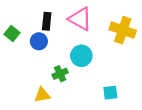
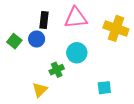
pink triangle: (80, 19) -> (76, 18), turned -35
green square: (12, 33) -> (14, 41), moved
yellow triangle: (42, 95) -> (40, 90), turned -35

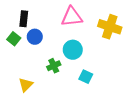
black rectangle: (44, 20) -> (24, 19), moved
cyan square: (104, 88) -> (86, 77), moved, turned 32
yellow triangle: (40, 90) -> (26, 85), moved

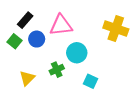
pink triangle: (72, 17) -> (61, 25), moved
black rectangle: (24, 19) -> (25, 20), turned 35
yellow triangle: (26, 85) -> (27, 78), moved

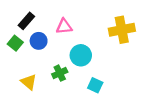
pink triangle: (61, 25) -> (64, 26), size x0.7
yellow cross: (116, 28) -> (122, 30), turned -30
yellow triangle: (27, 78) -> (29, 82), turned -35

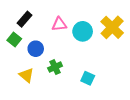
yellow cross: (122, 30) -> (112, 27), turned -35
blue circle: (39, 41) -> (36, 49), moved
cyan circle: (81, 55) -> (83, 31), moved

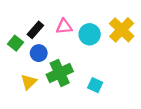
black rectangle: (24, 19) -> (35, 30), moved
green cross: (55, 67) -> (60, 73), size x1.6
yellow triangle: (27, 75) -> (29, 82), turned 35

